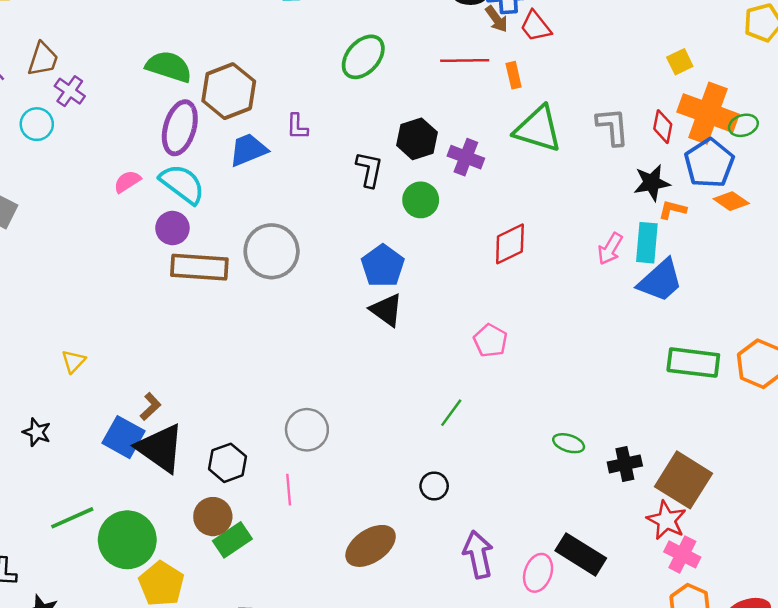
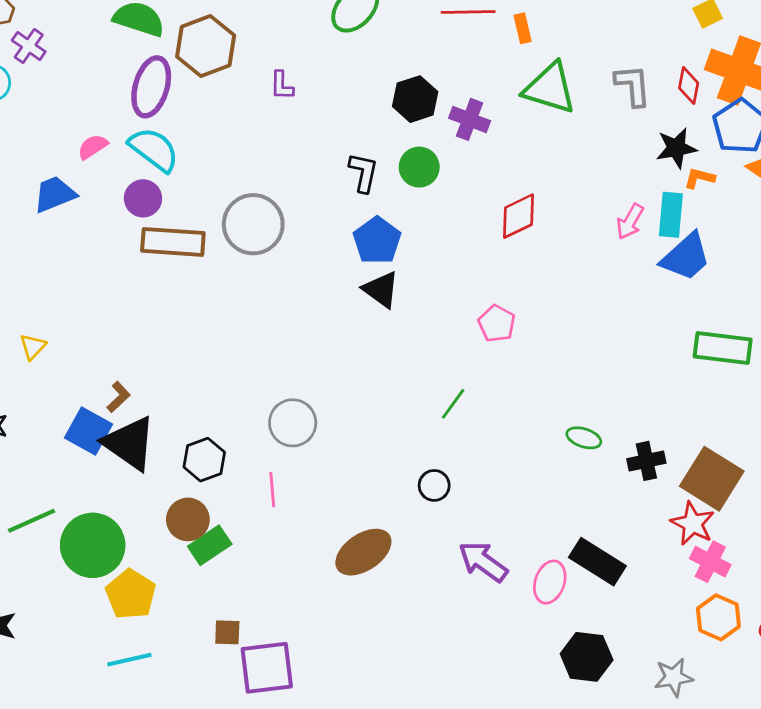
blue trapezoid: (248, 150) -> (55, 194), moved
black L-shape: (369, 169) -> (363, 173), moved
purple arrow: (478, 554) -> (483, 562), turned -42

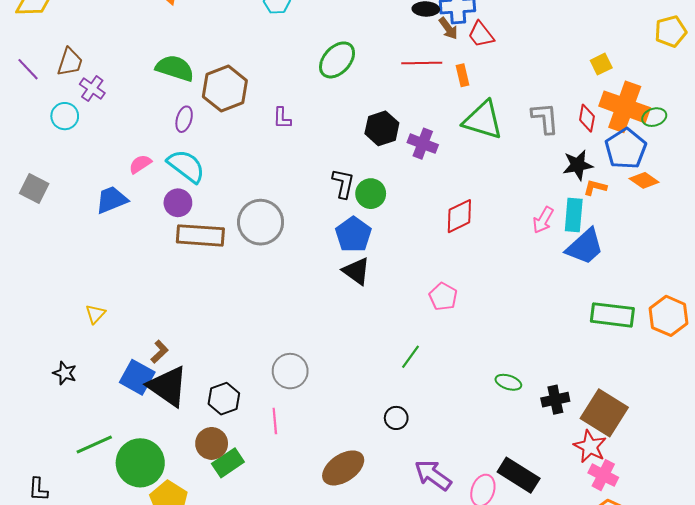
purple ellipse: (151, 87) -> (184, 119), size x0.6
green circle: (419, 167) -> (371, 194), moved

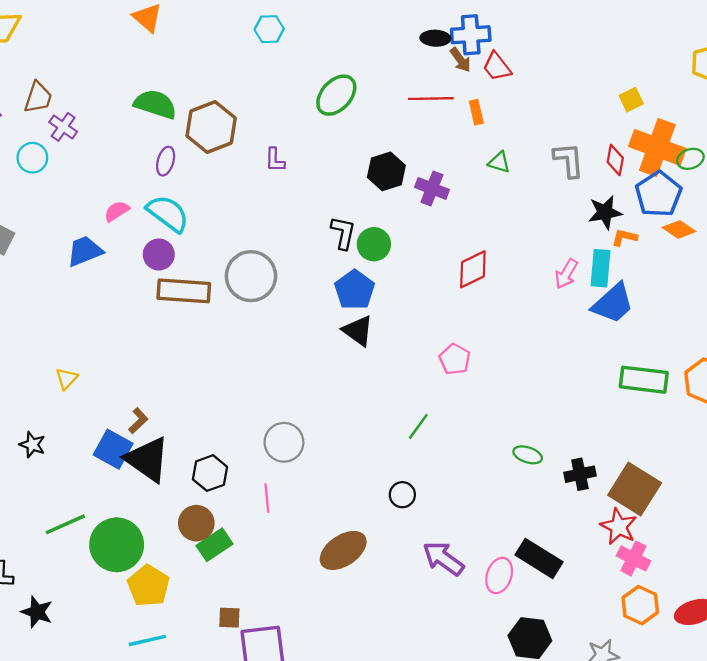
green triangle: (483, 120) -> (499, 162), size x0.5

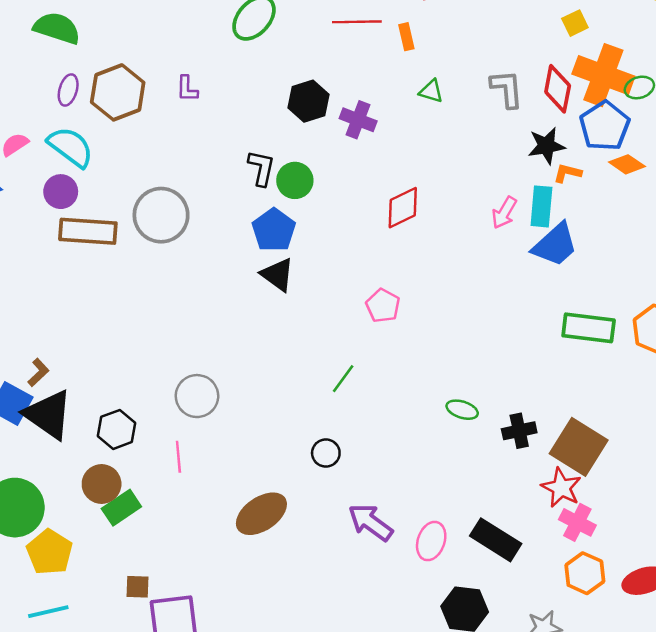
brown hexagon: (211, 127) -> (118, 92), moved
red diamond: (615, 160) -> (558, 89), size x1.4
black rectangle: (539, 558) -> (496, 540), moved

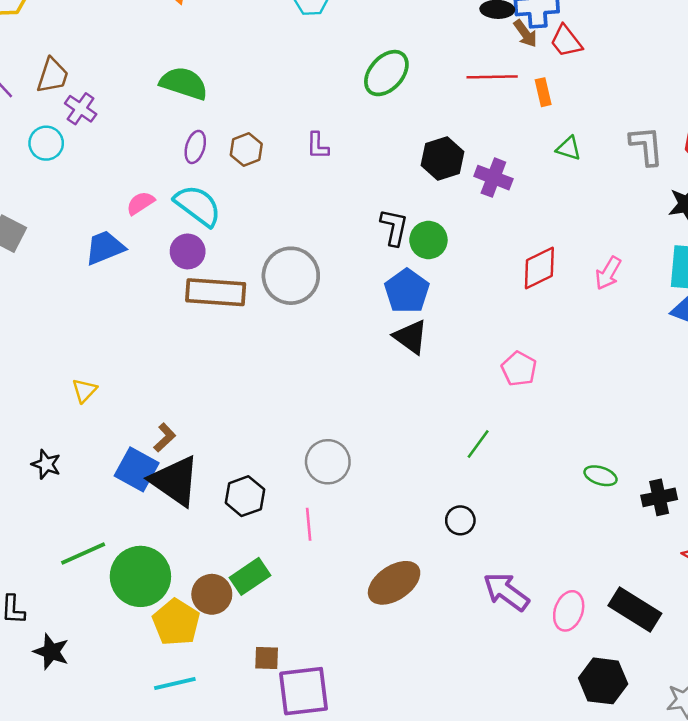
brown hexagon: (118, 92) -> (246, 150), size x0.6
pink arrow: (504, 213) -> (608, 273), moved
brown circle: (102, 484) -> (212, 594), moved

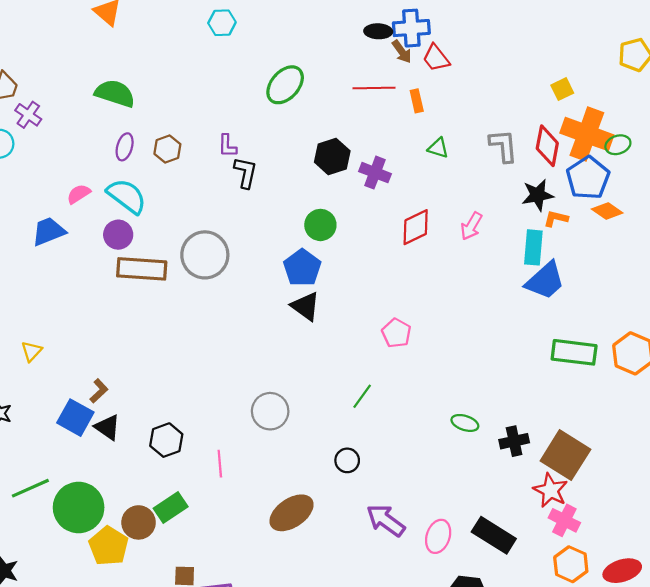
black L-shape: (394, 227) -> (246, 173), moved
red diamond: (539, 268) -> (416, 227), moved
pink arrow: (608, 273) -> (471, 226), moved
gray circle: (328, 462) -> (270, 411), moved
black triangle: (175, 481) -> (107, 427), size x0.6

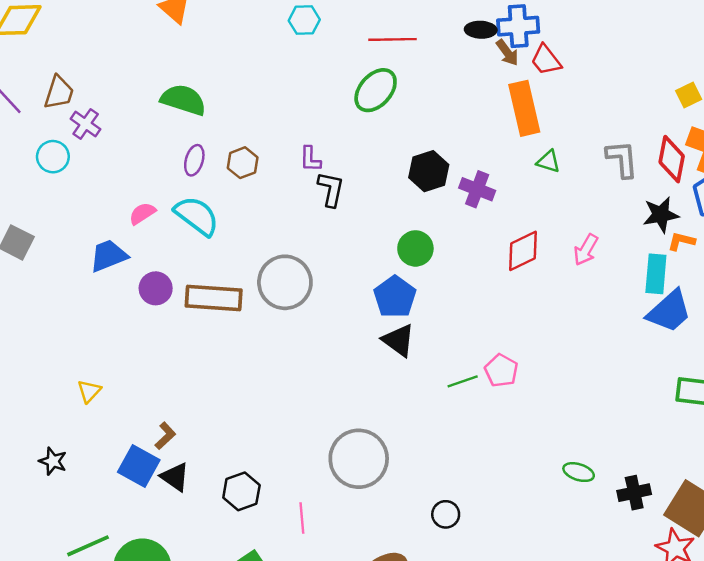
red line: (374, 88) -> (392, 39), moved
orange rectangle: (417, 101) -> (524, 108), size x2.0
purple circle: (118, 235) -> (156, 288), moved
green line: (362, 396) -> (463, 381), moved, turned 35
gray circle: (270, 411) -> (359, 459), size x1.4

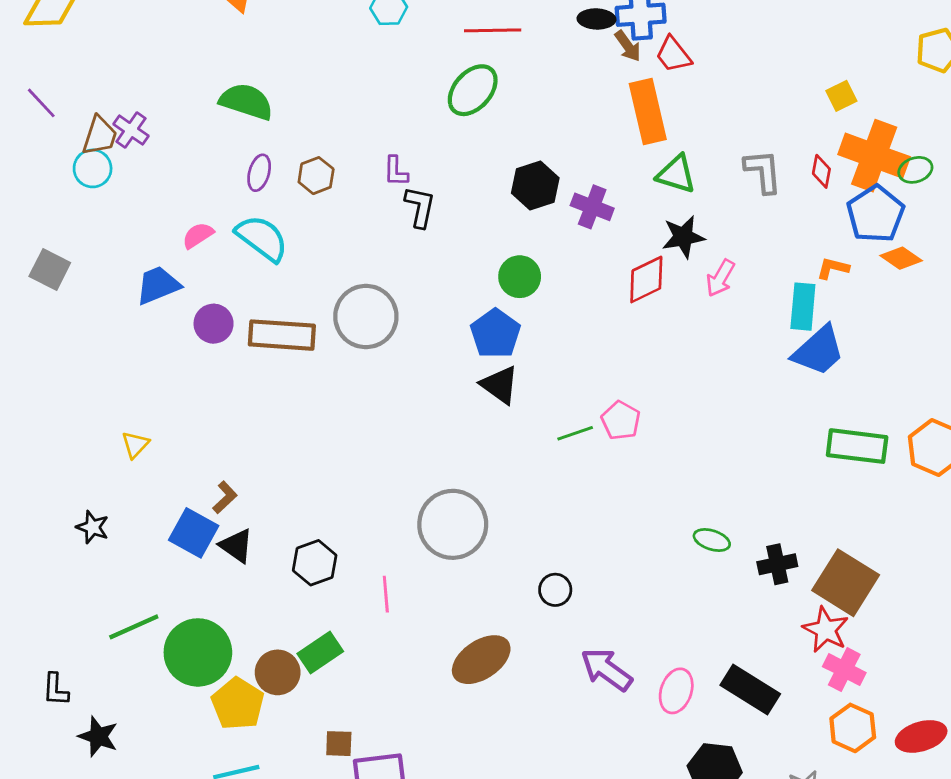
brown trapezoid: (59, 93) -> (100, 136), moved
red diamond: (672, 159) -> (821, 171), size x0.6
green triangle: (548, 161) -> (676, 174), size x1.4
black star: (661, 215) -> (683, 237), moved

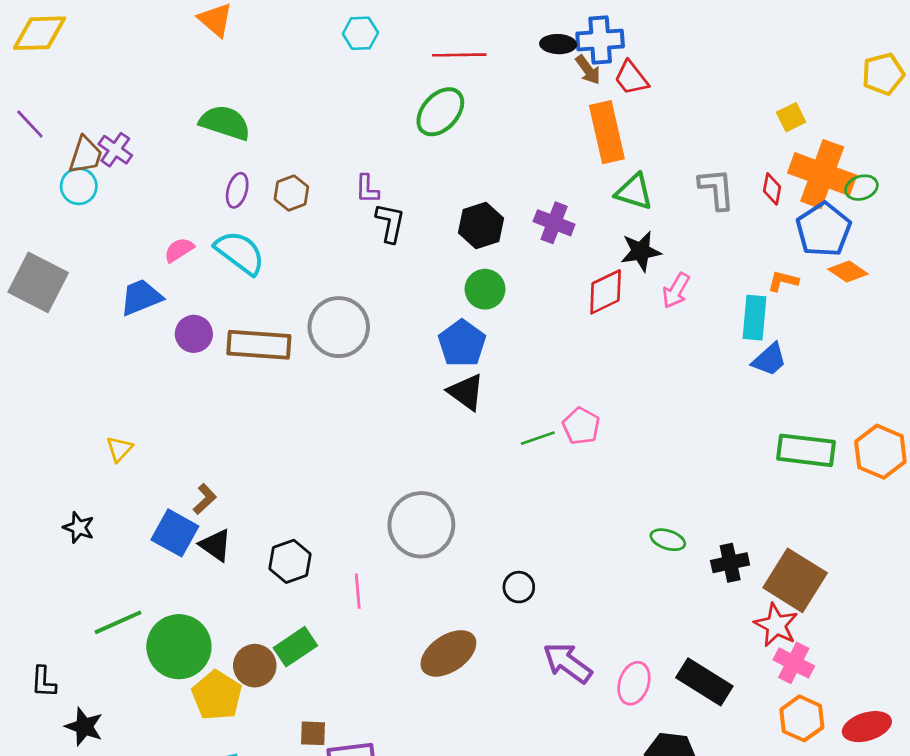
black hexagon: (535, 186) -> (481, 226), moved
gray square: (50, 270) -> (38, 282), size x1.5
blue trapezoid: (819, 351) -> (769, 360), size x0.7

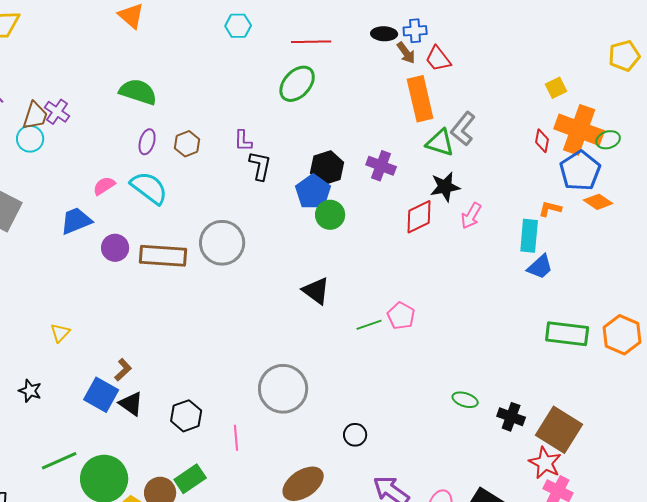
blue cross: (600, 40) -> (415, 31), size x0.7
gray L-shape: (717, 189) -> (463, 129), moved, turned -136
blue pentagon: (462, 343) -> (313, 192), moved
black cross: (730, 563) -> (511, 417), turned 32

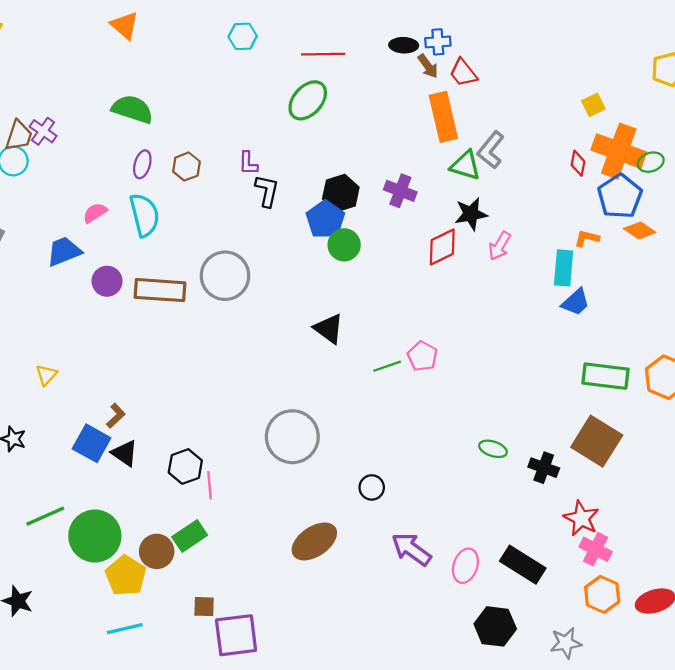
cyan semicircle: (149, 188) -> (145, 215), turned 39
brown square: (559, 430) -> (597, 441), moved
pink line: (236, 438) -> (210, 485), moved

